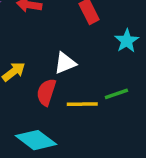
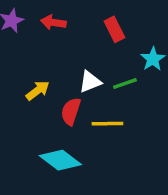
green line: (116, 94) -> (125, 83), moved

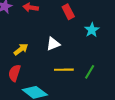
green line: (125, 83) -> (90, 72), moved, turned -40
red semicircle: (71, 111) -> (14, 73), moved

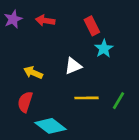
cyan star: (92, 30) -> (104, 49), moved
yellow arrow: (21, 49) -> (33, 73), turned -120

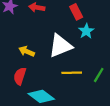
white triangle: (73, 66) -> (60, 46), size x1.6

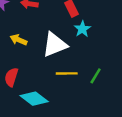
yellow arrow: (27, 51) -> (19, 40), moved

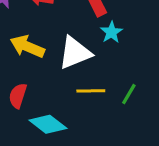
yellow arrow: (19, 40) -> (27, 46), size x1.5

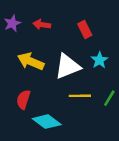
cyan star: (111, 32) -> (99, 60), moved

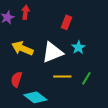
red arrow: (42, 25) -> (25, 12), moved, turned 88
red rectangle: (85, 29) -> (66, 22), turned 48

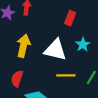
yellow arrow: (22, 48) -> (23, 46), turned 80
white triangle: (52, 52) -> (55, 50), turned 35

